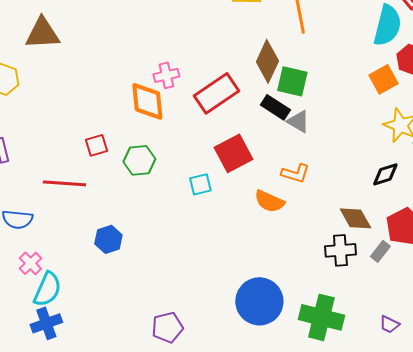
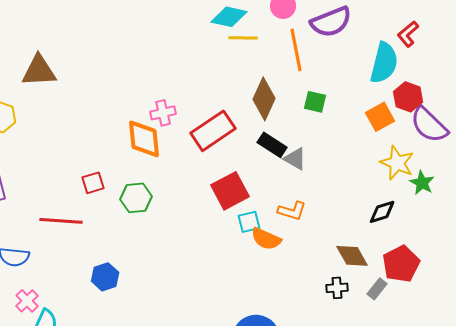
green square: (292, 81) -> (315, 102), moved, size x0.7
cyan square: (200, 184) -> (249, 222), moved
black cross: (340, 250) -> (337, 288), size x0.7

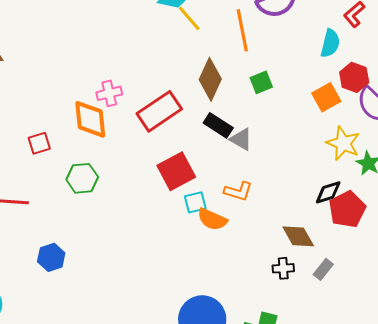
yellow line: (243, 38) -> (189, 18), turned 48
cyan semicircle: (384, 63) -> (330, 43), size x0.7
green square: (315, 102) -> (261, 82), turned -35
red square: (93, 183) -> (39, 143), moved
red pentagon: (401, 264) -> (347, 209), moved

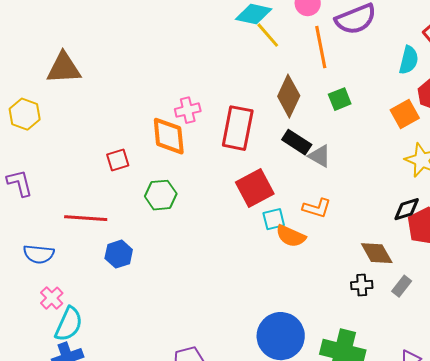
red rectangle: (159, 111) -> (238, 128), turned -45
blue hexagon: (51, 257) -> (119, 254), moved

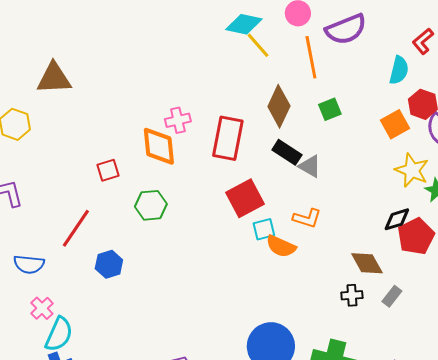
red line: (86, 218) -> (76, 228), turned -60

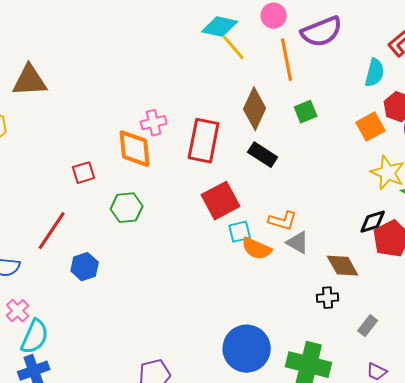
gray triangle: (310, 166) -> (298, 243), moved
gray rectangle: (392, 296) -> (368, 326), moved

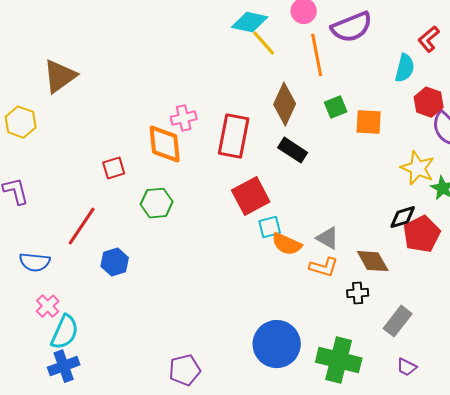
brown triangle: (30, 81) -> (60, 76), turned -33
orange square: (371, 127) -> (369, 122), moved, turned 32
orange L-shape: (283, 221) -> (324, 267), moved
gray rectangle: (368, 326) -> (398, 321), size x1.4

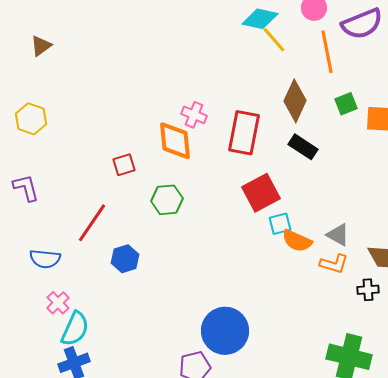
brown triangle: (60, 76) -> (41, 46), moved, size x0.6
pink cross: (184, 118) -> (194, 115), turned 35
blue circle: (277, 344) -> (225, 331), moved

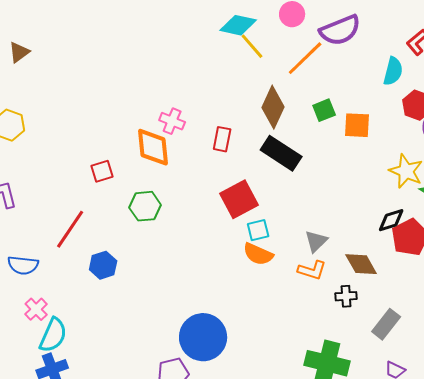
orange line: (327, 52) -> (305, 58), turned 57
red rectangle: (244, 133) -> (222, 139), size x0.6
black rectangle: (303, 147) -> (281, 153), size x1.4
gray triangle: (338, 235) -> (316, 241), turned 45
orange semicircle: (297, 241) -> (258, 254), moved

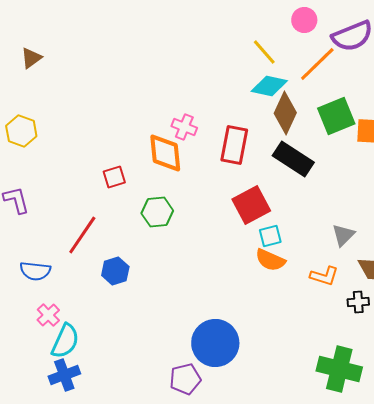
cyan diamond: (238, 25) -> (269, 86), moved
green square: (324, 110) -> (336, 116), size x1.6
red rectangle: (222, 139) -> (234, 145), size x1.5
gray triangle: (316, 241) -> (343, 235), moved

